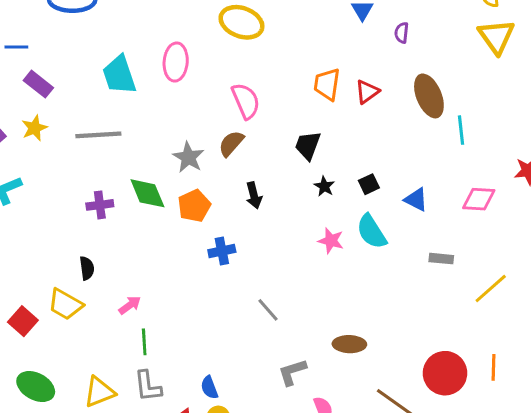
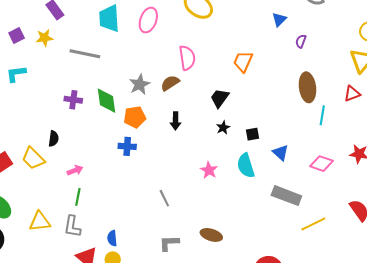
red triangle: (367, 92) -> (352, 94), moved
pink star: (331, 241) -> (209, 170), moved
blue cross: (222, 251) -> (127, 146), moved
gray rectangle: (441, 259) -> (286, 196), size x1.8

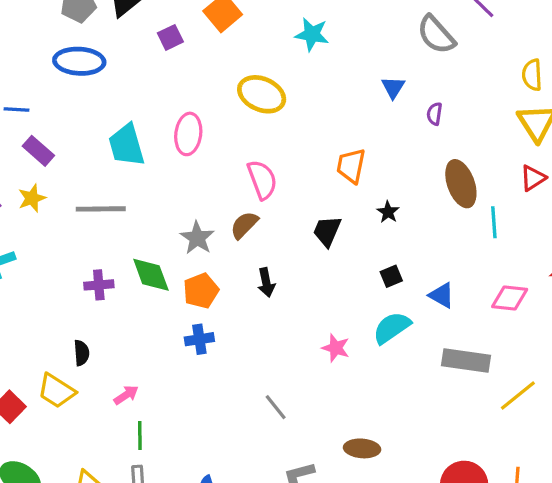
black star: (223, 128) -> (388, 212), moved
cyan semicircle: (246, 166) -> (392, 328), turned 85

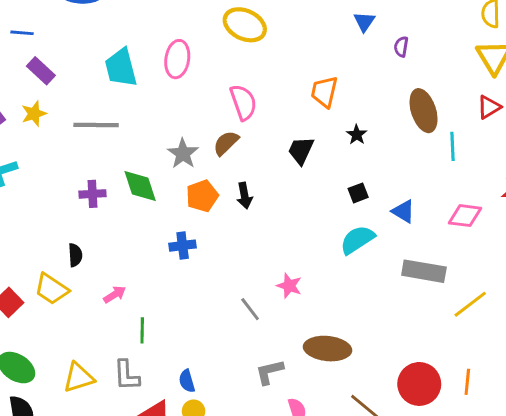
orange pentagon: (201, 291) -> (202, 196), moved
pink star: (336, 348) -> (289, 286), moved
green line: (140, 436) -> (142, 330), moved
brown ellipse: (362, 448) -> (328, 349), size x1.4

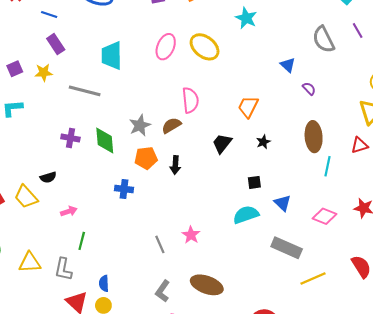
blue triangle: (364, 22) -> (288, 65), turned -35
purple semicircle: (401, 47) -> (309, 89), turned 112
pink ellipse: (177, 59) -> (166, 47), moved
black semicircle: (75, 255) -> (48, 177), turned 63
gray L-shape: (269, 372) -> (163, 291), turned -55

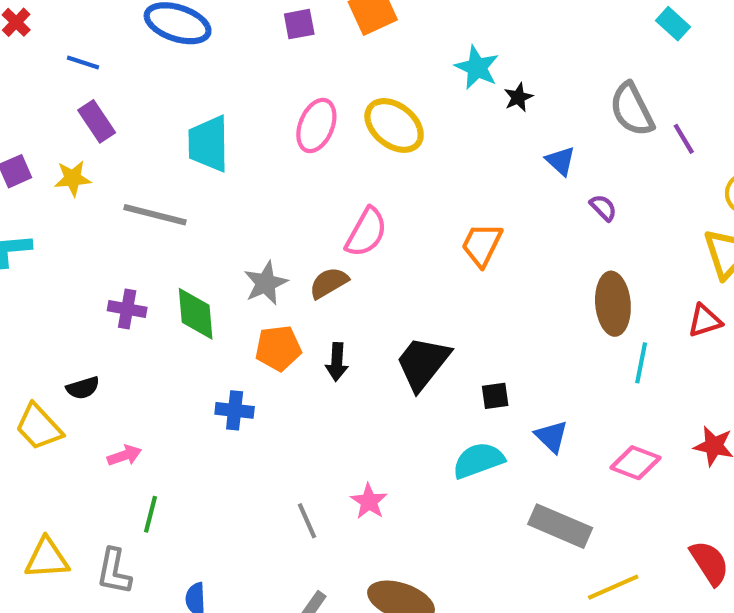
purple line: (358, 30) -> (684, 139), moved
pink semicircle: (190, 100) -> (366, 232), turned 35
black star: (263, 142) -> (518, 97), moved
black trapezoid: (222, 143) -> (423, 363), moved, size x1.4

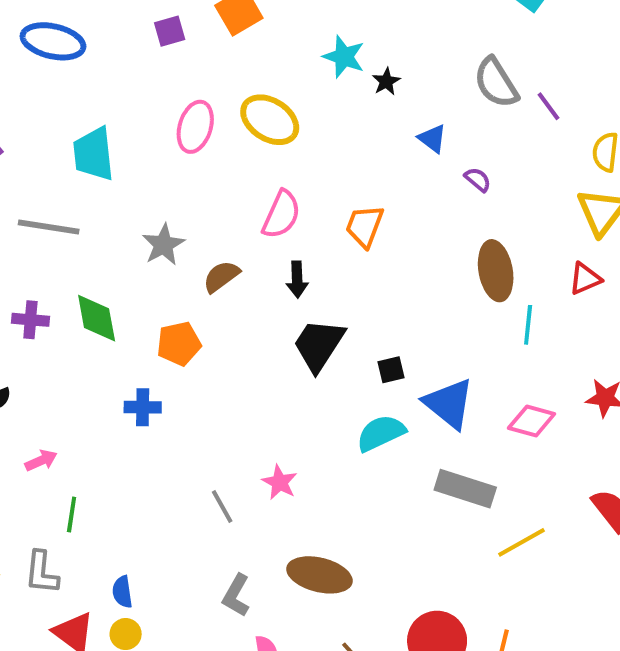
pink semicircle: (366, 232) -> (281, 214), moved
gray star: (266, 283) -> (163, 245), moved
black arrow: (337, 362) -> (297, 280), moved
blue triangle: (552, 437) -> (449, 404), size x1.6

